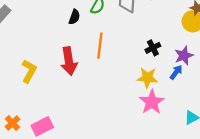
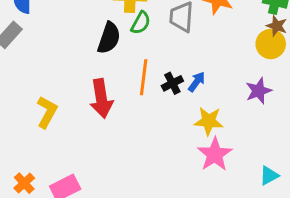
black semicircle: (74, 17) -> (109, 38), size x1.5
black cross: (153, 48) -> (172, 83), moved
blue arrow: (176, 72) -> (197, 82), moved

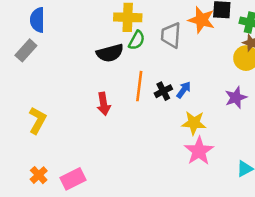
black semicircle: (109, 38) -> (110, 53), turned 56
red arrow: (101, 98) -> (104, 104), size x0.7
yellow L-shape: (47, 112) -> (37, 120), moved

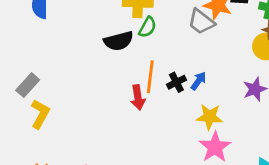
gray trapezoid: (171, 35) -> (201, 22), moved, turned -56
gray rectangle: (26, 50) -> (28, 85), moved
red arrow: (104, 104) -> (138, 97), moved

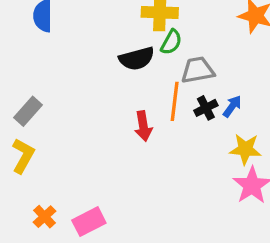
gray trapezoid: (201, 22) -> (198, 70), moved, turned 132
red arrow: (138, 97) -> (143, 126), moved
yellow L-shape: (40, 114) -> (23, 156), moved

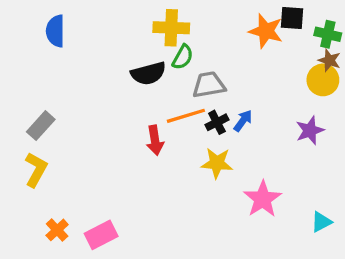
orange line: (175, 101) -> (186, 116), turned 66
yellow star: (245, 149) -> (217, 163), moved

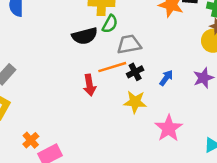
blue arrow: (243, 121) -> (166, 78), moved
orange cross: (57, 230) -> (31, 140), moved

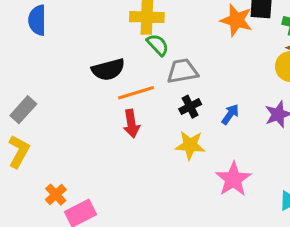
green semicircle: (110, 24) -> (158, 45), turned -72
black semicircle: (85, 36) -> (108, 70), moved
orange line: (112, 67) -> (136, 93), moved

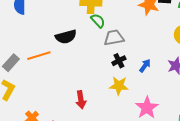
orange line: (136, 93) -> (39, 56), moved
red arrow: (131, 124) -> (81, 100), moved

